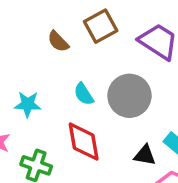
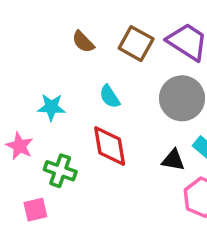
brown square: (101, 26) -> (136, 44), moved, turned -32
gray circle: (129, 96) -> (182, 98), moved

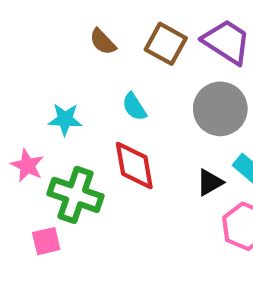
black triangle: (173, 160) -> (210, 182), turned -40
green cross: (60, 171) -> (76, 195), size x1.4

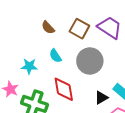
cyan semicircle: (134, 107) -> (55, 56), moved
gray circle: (220, 109) -> (90, 61), moved

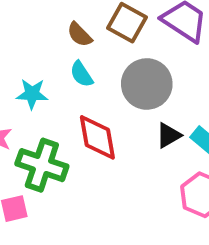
brown semicircle: (48, 28) -> (80, 35), moved
black triangle: (101, 98) -> (169, 135), moved

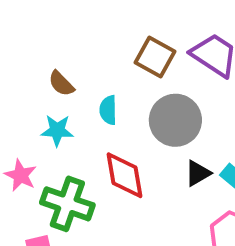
brown semicircle: (80, 35) -> (61, 84), moved
cyan semicircle: (81, 74) -> (108, 110), turned 32

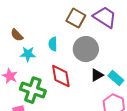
brown semicircle: (61, 84) -> (17, 35), moved

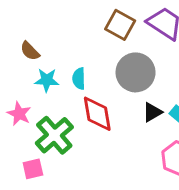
cyan semicircle: (53, 44) -> (79, 79), moved
green cross: (33, 90) -> (54, 135), turned 30

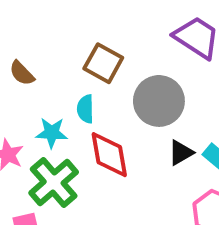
brown square: (120, 25) -> (103, 63), moved
cyan star: (47, 80) -> (52, 133), moved

